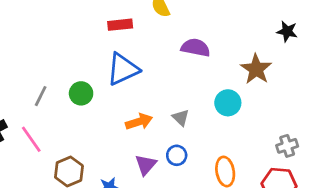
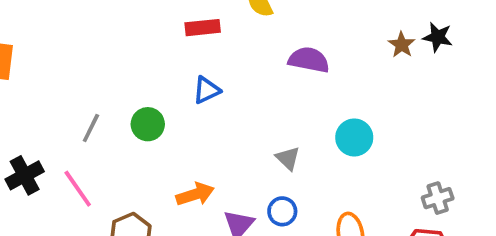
blue triangle: (123, 69) -> (206, 90), size x0.6
brown star: (256, 69) -> (402, 45), moved, size x0.6
orange arrow: (139, 122) -> (195, 194), moved

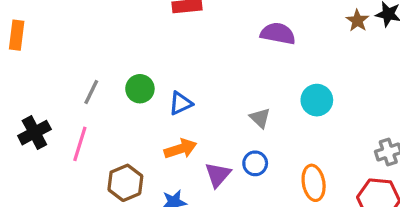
blue triangle: (206, 90) -> (181, 103), moved
pink line: (78, 189) -> (80, 144), turned 52

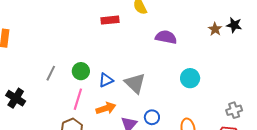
gray triangle: (260, 118) -> (135, 83), moved, size x1.6
black cross: (34, 133) -> (16, 98), turned -30
pink line: (80, 144) -> (78, 99), moved

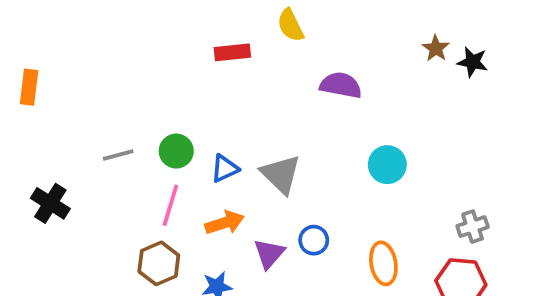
brown star: (215, 29) -> (436, 48), moved
gray line: (51, 73) -> (118, 155), turned 49

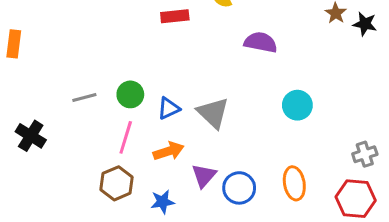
blue circle: (314, 240) -> (239, 188), moved, size x1.4

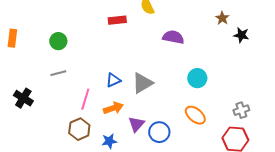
black star: (365, 24) -> (241, 35), moved
green circle: (130, 94) -> (58, 41), moved
gray triangle: (213, 113) -> (142, 83), turned 45
orange ellipse: (294, 183) -> (195, 115), moved, turned -40

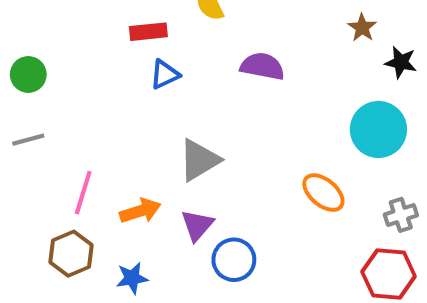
cyan circle: (197, 78) -> (378, 129), moved, size x1.4
blue triangle: (113, 80) -> (165, 74), moved
orange ellipse: (195, 115) -> (323, 193), moved
purple triangle: (136, 124) -> (197, 225), moved

